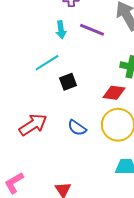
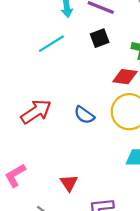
black square: (68, 82) -> (100, 38), moved

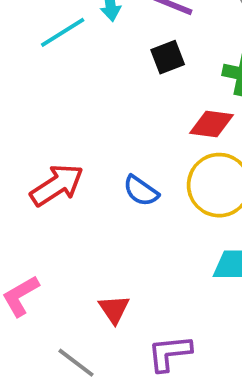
cyan line: (51, 44) -> (63, 32), moved

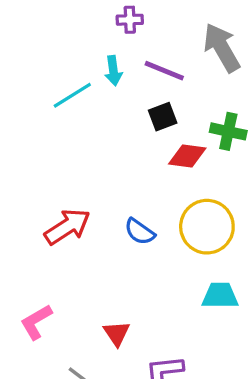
red diamond: (212, 124) -> (187, 156), moved

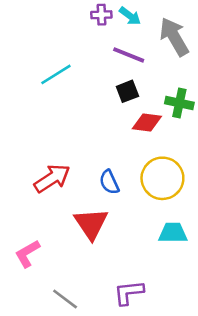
cyan arrow: (113, 71) -> (130, 16), moved, turned -45
blue semicircle: (140, 232) -> (109, 182), turned 30
red triangle: (117, 333) -> (91, 224), moved, size x1.6

